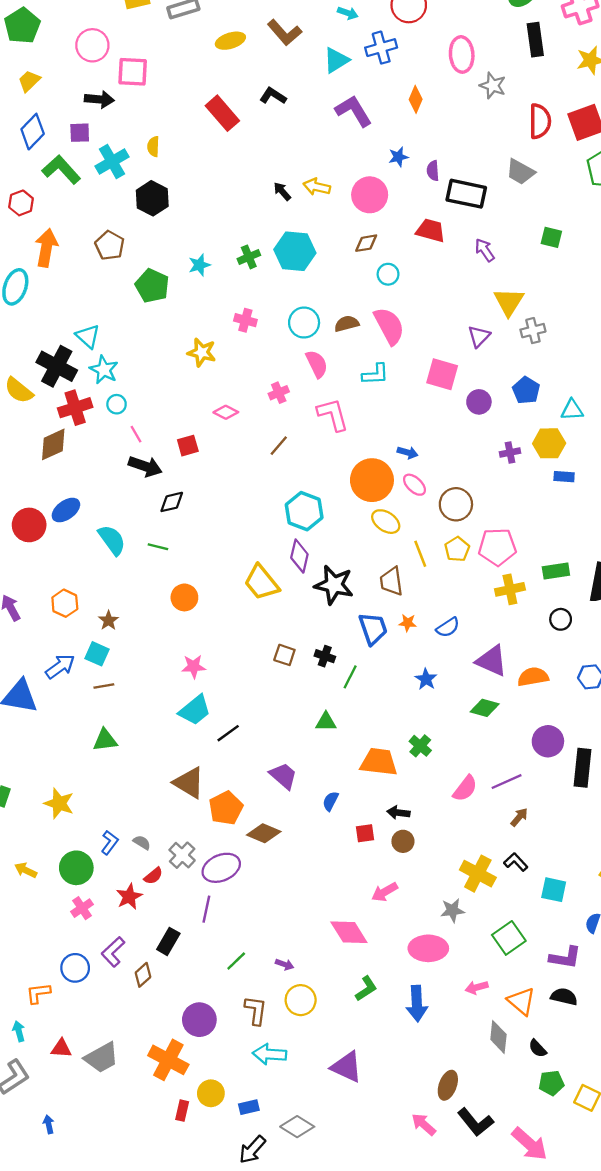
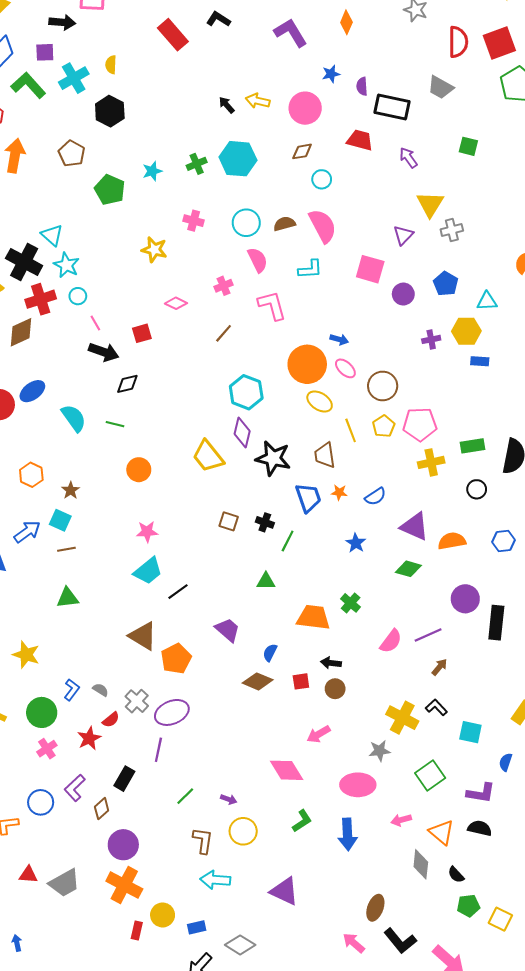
brown diamond: (264, 833) -> (258, 681), moved
purple circle: (199, 1020) -> (123, 845), moved

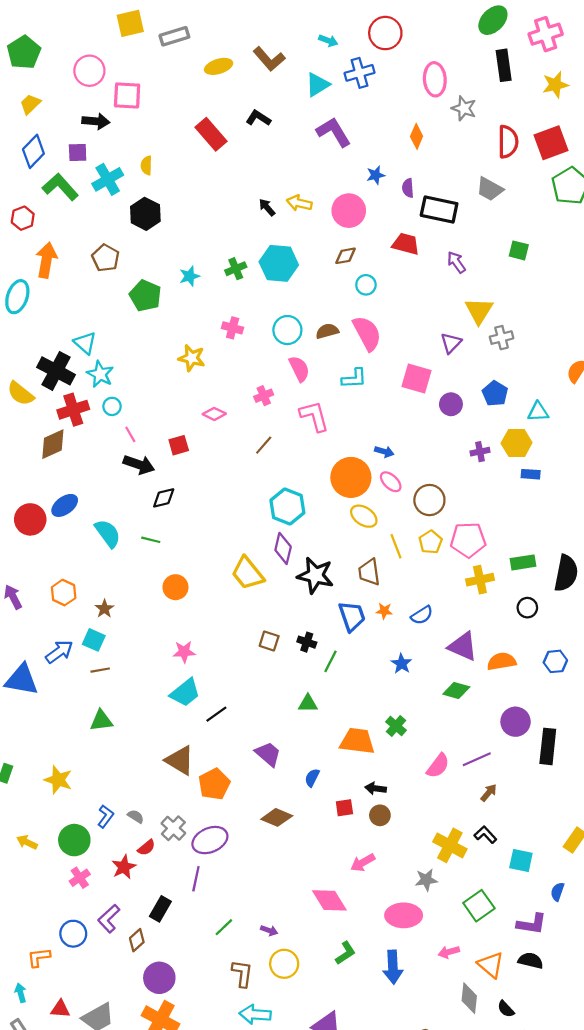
orange diamond: (346, 22) -> (417, 136), moved
brown diamond: (258, 681) -> (277, 817), moved

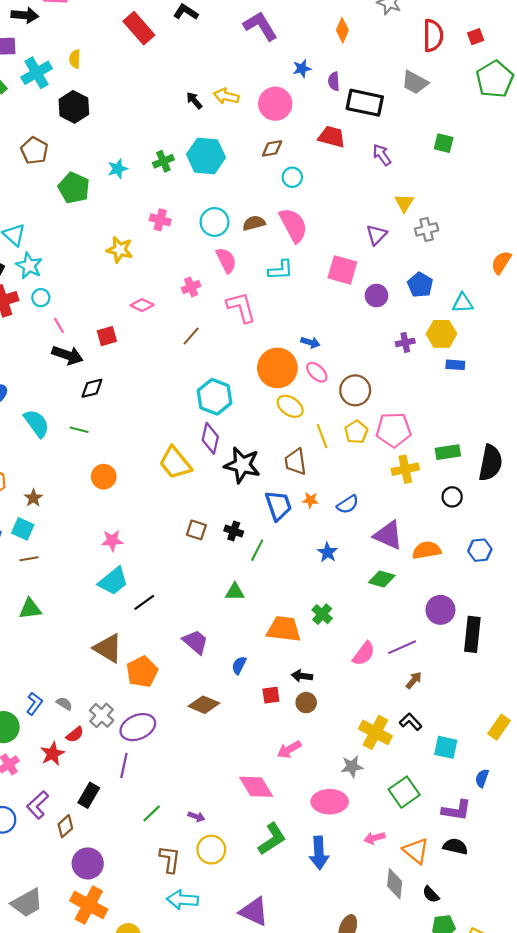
red square: (551, 143) -> (476, 37), size x0.5
yellow triangle: (479, 311) -> (404, 203), size x0.7
green L-shape: (345, 953) -> (272, 839), size x1.4

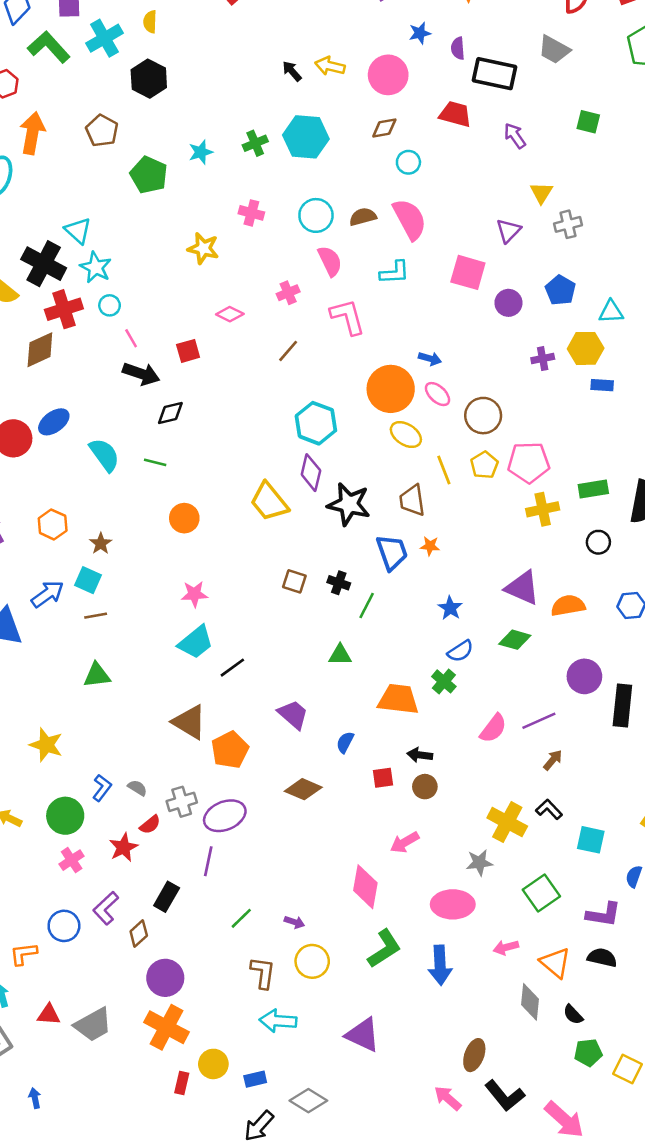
blue semicircle: (348, 504) -> (460, 651), moved
gray cross: (102, 715) -> (182, 802), turned 30
pink diamond: (256, 787) -> (365, 887), turned 42

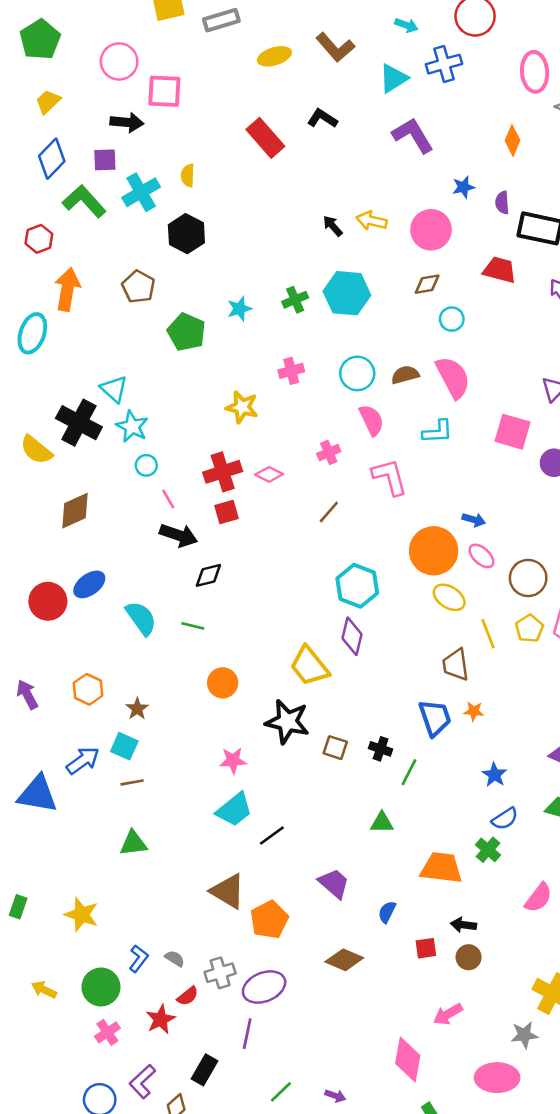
pink cross: (251, 213) -> (291, 371), turned -30
red cross: (64, 309) -> (223, 472), moved
black star: (349, 504) -> (287, 722), moved

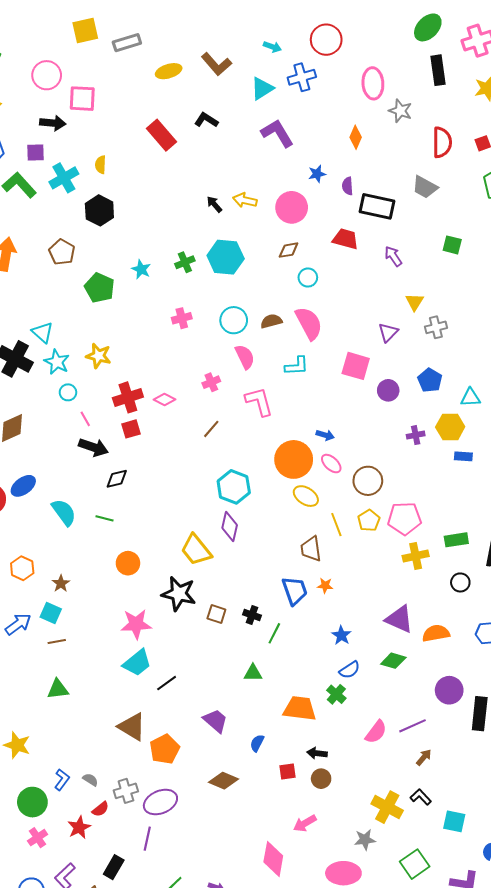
cyan star: (239, 309) -> (141, 269), turned -30
yellow star: (242, 407) -> (98, 356), moved
pink star: (233, 760) -> (136, 624), size x1.4

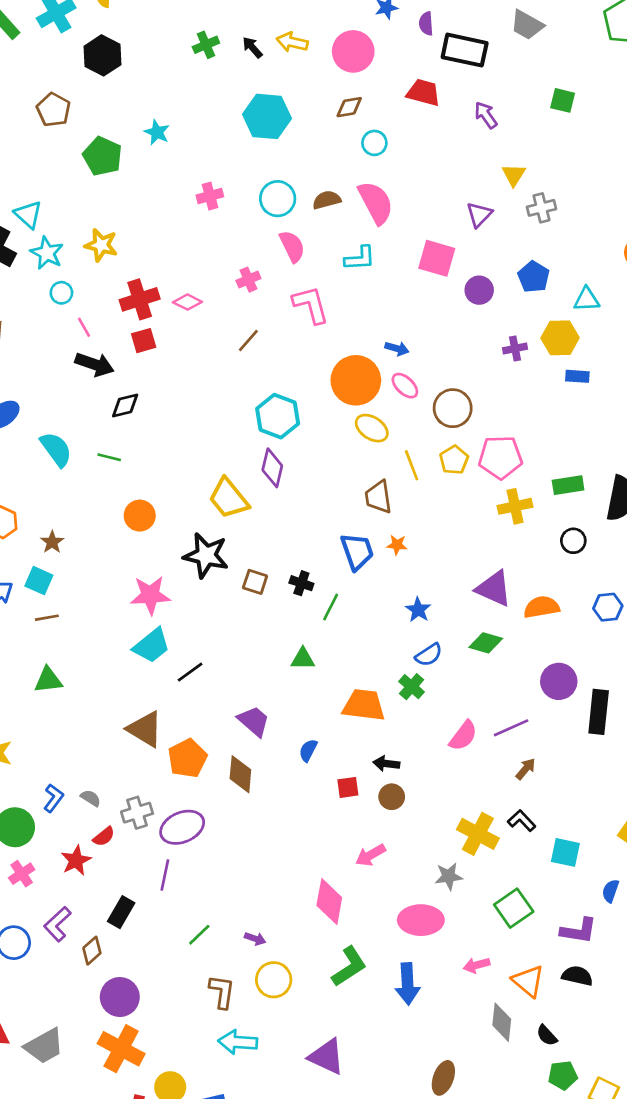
green cross: (185, 262) -> (206, 45), moved
brown diamond: (224, 781) -> (240, 774), moved, turned 72

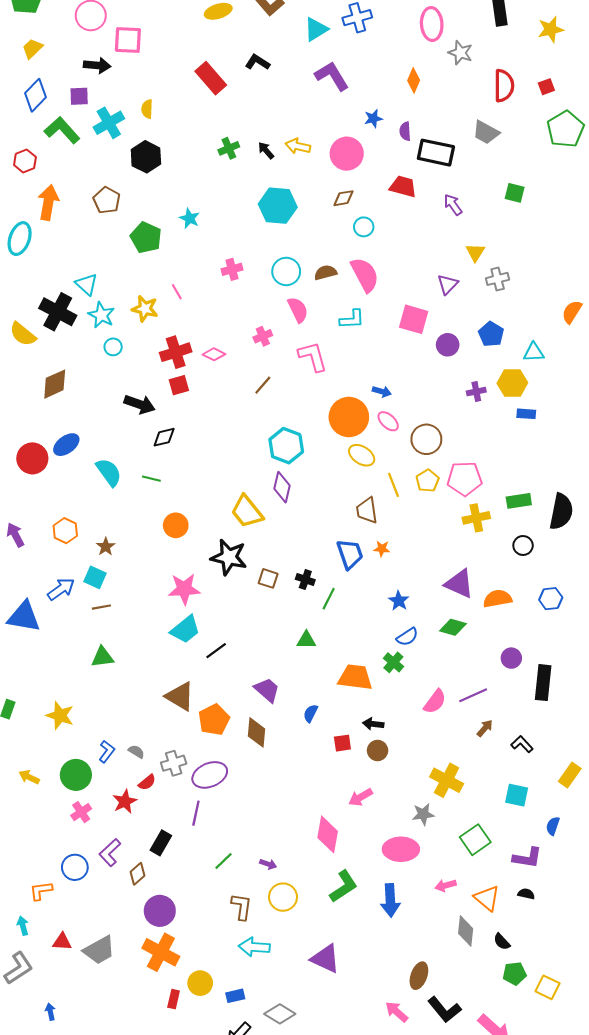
pink line: (84, 327) -> (177, 292), moved
purple circle: (559, 681) -> (511, 658), size x0.7
black L-shape: (522, 821) -> (522, 744), moved
black semicircle: (577, 976) -> (526, 894), size x0.7

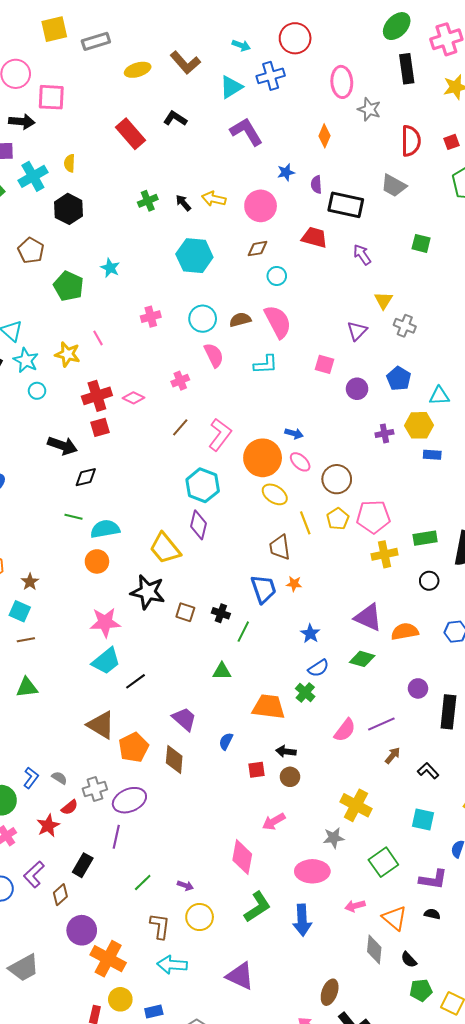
gray cross: (498, 279) -> (405, 326), turned 35
pink square: (414, 319) -> (325, 364), size x0.7
pink L-shape: (313, 356) -> (220, 434), moved, turned 52
cyan semicircle: (109, 472) -> (105, 529), moved, turned -64
orange cross: (161, 952) -> (108, 959), moved

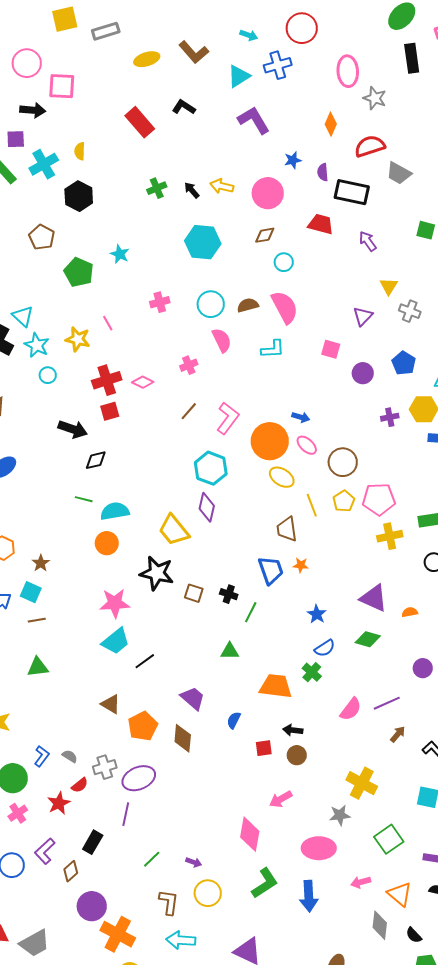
red semicircle: (411, 141) -> (370, 146), moved, turned -108
orange semicircle: (405, 632) -> (410, 612), size x0.6
brown triangle: (101, 725) -> (111, 704), size x0.7

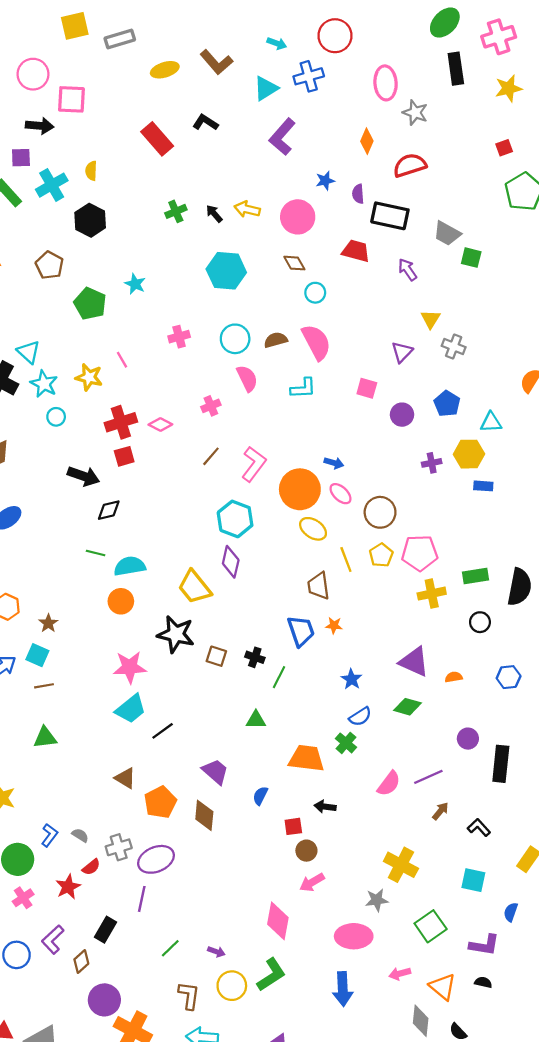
purple L-shape: (254, 120) -> (282, 137), turned -108
gray trapezoid: (399, 173) -> (447, 233), moved
brown diamond: (265, 235) -> (294, 263), turned 70
brown circle: (297, 755) -> (306, 851), moved
green L-shape: (265, 883) -> (271, 975), moved

